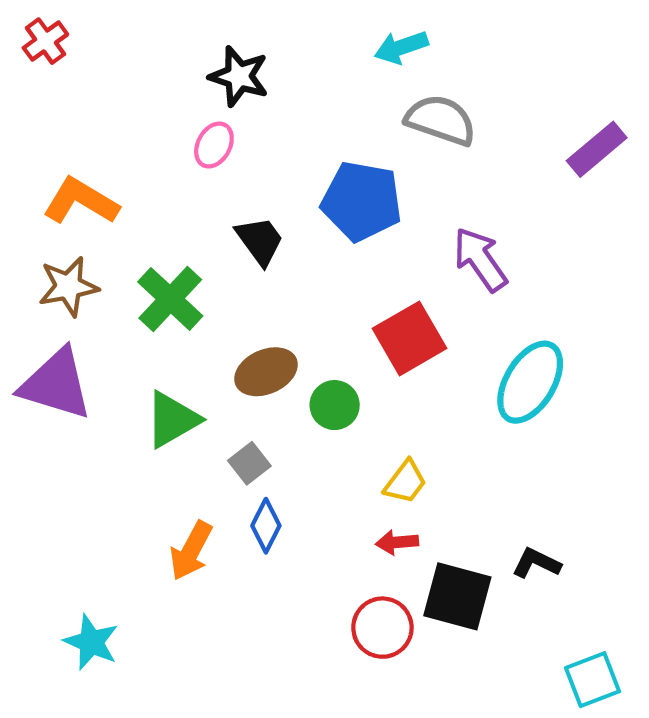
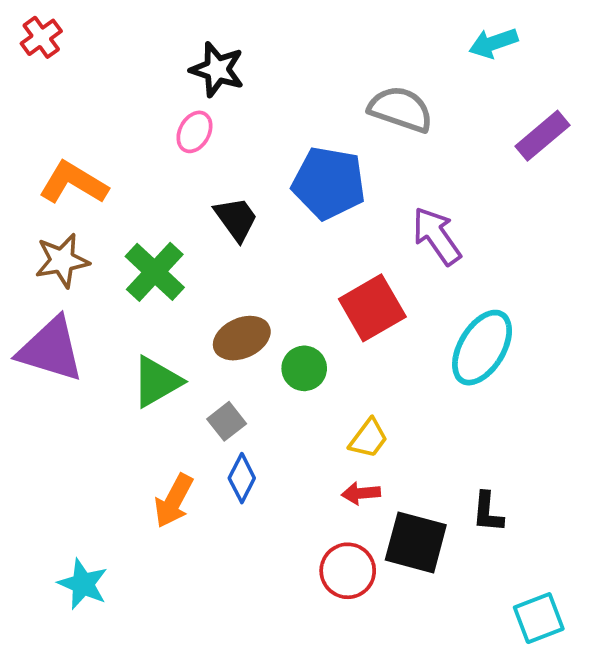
cyan arrow: (401, 47) -> (493, 43), moved
black L-shape: (536, 563) -> (488, 512), turned -111

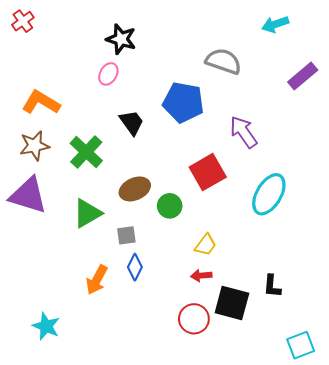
gray square: (227, 421) -> (126, 235), turned 30

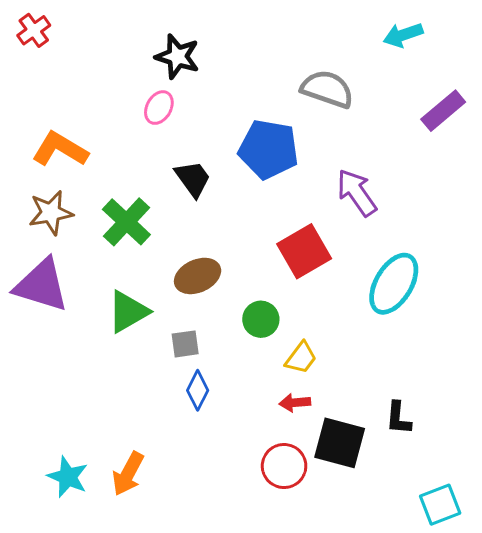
green circle: (170, 206) -> (261, 319), moved
orange arrow: (97, 280) -> (128, 474), moved

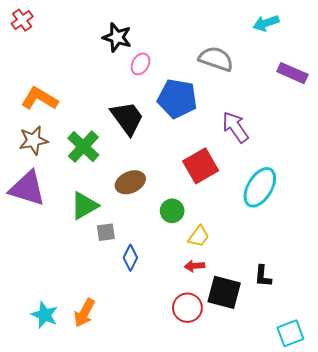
pink ellipse: (159, 108) -> (140, 64), moved
purple rectangle: (443, 111) -> (292, 73), turned 64
black trapezoid: (193, 179) -> (127, 118), size x1.4
gray square: (185, 344) -> (106, 232), moved

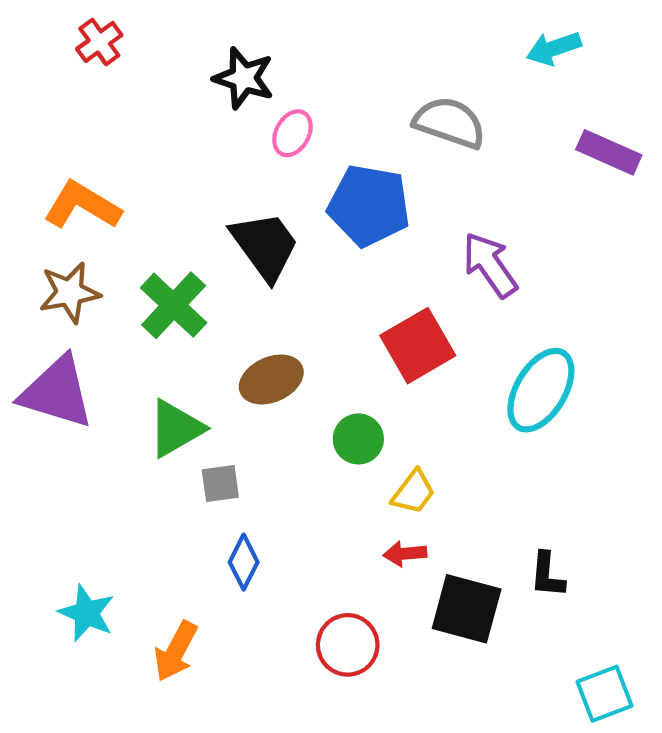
red cross: (22, 20) -> (99, 42), moved
blue diamond: (130, 258) -> (244, 562), moved
red circle: (187, 308) -> (348, 645), moved
cyan star: (45, 315) -> (87, 613), moved

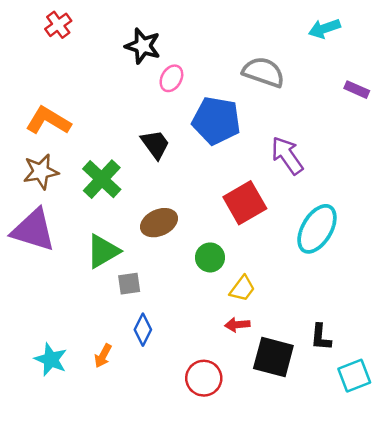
purple rectangle: (609, 152) -> (357, 90), size x0.7
black trapezoid: (265, 246) -> (155, 144), size x0.7
orange arrow: (176, 651) -> (103, 356), moved, size x0.7
cyan square: (605, 694) -> (354, 376), moved

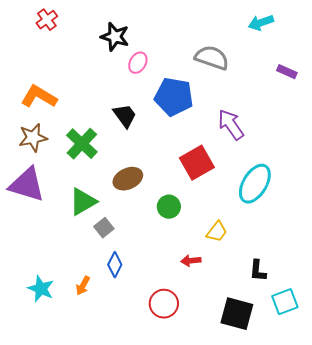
gray square: (129, 284) -> (104, 228), turned -30
yellow trapezoid: (242, 289) -> (217, 232), moved
black square: (273, 357) -> (237, 314), moved

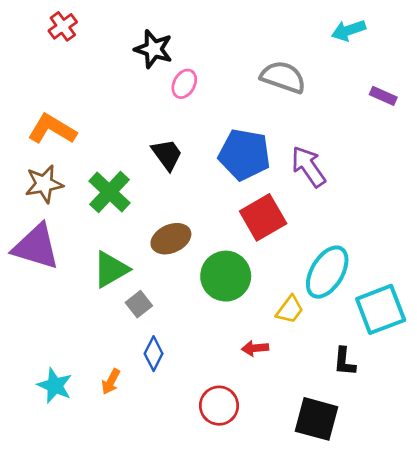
blue pentagon: (174, 97) -> (244, 155), moved
cyan ellipse: (255, 184) -> (327, 272), moved
green circle: (169, 207) -> (226, 276), size x1.6
cyan square: (285, 302) -> (381, 309), moved, size x1.4

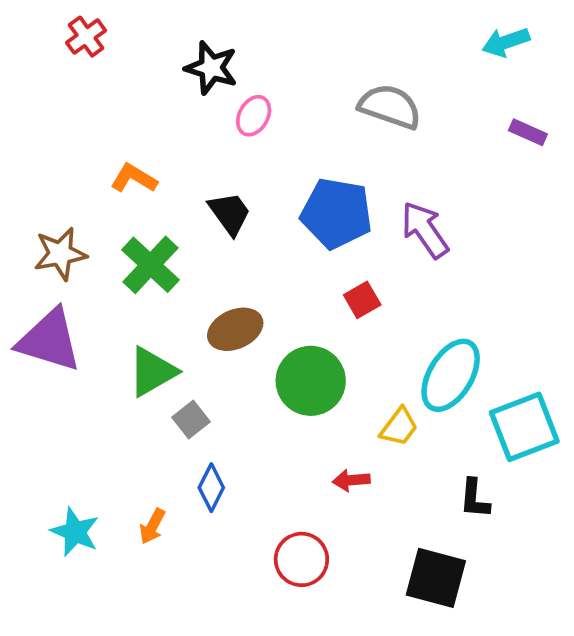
cyan arrow: (349, 30) -> (506, 42), moved
orange L-shape: (52, 129) -> (134, 178), moved, size x0.7
red square: (263, 217) -> (362, 300), size x0.6

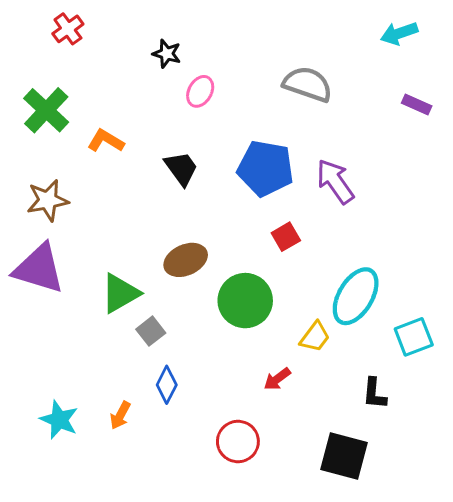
black star: (211, 68) -> (167, 54), size x0.7
green cross: (150, 265) -> (46, 110), moved
cyan square: (524, 427) -> (414, 337), size x0.7
red arrow: (351, 480) -> (277, 379), turned -32

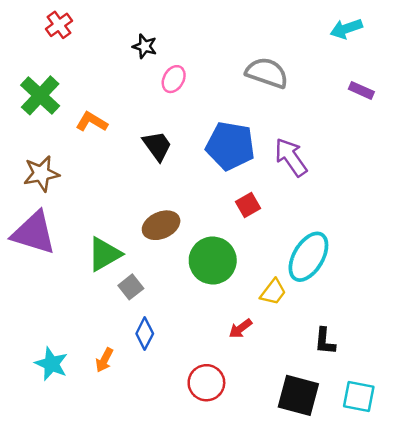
cyan square: (414, 337) -> (359, 397), moved, turned 32

